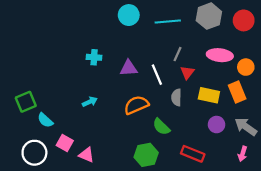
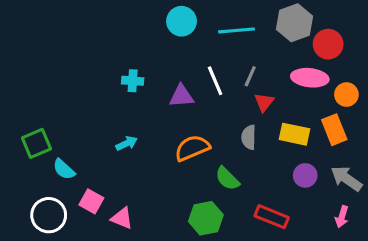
red circle: (244, 20) -> (328, 44), moved
white line: (157, 75) -> (215, 81), moved

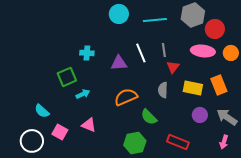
gray line: (250, 76) -> (164, 50), turned -32
orange circle: (346, 95) -> (231, 53), moved
green square: (36, 143) -> (67, 77), moved
pink triangle: (122, 218) -> (89, 125), moved

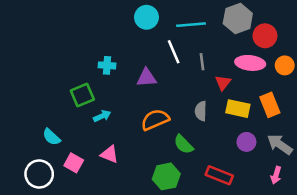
white line: (141, 53) -> (174, 52), moved
red triangle: (173, 67) -> (223, 83), moved

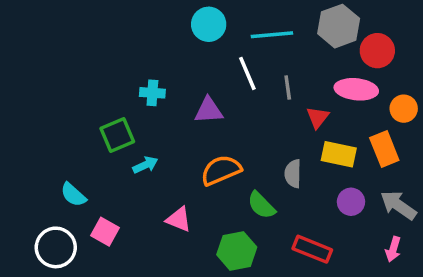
orange circle: (285, 65) -> (404, 109), moved
gray semicircle: (201, 111) -> (293, 174), moved
pink triangle: (109, 154) -> (179, 219), moved

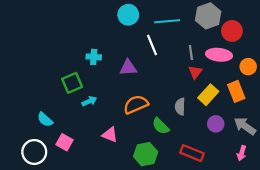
gray line: (288, 88) -> (191, 53), moved
yellow rectangle: (339, 154) -> (208, 95), turned -60

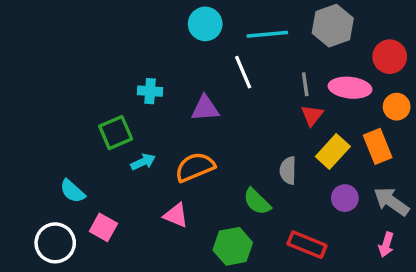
red circle: (232, 31) -> (390, 57), moved
orange semicircle: (136, 104) -> (195, 167), moved

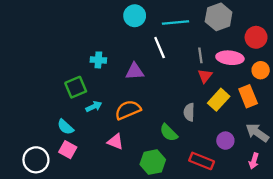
cyan semicircle: (72, 191) -> (65, 127), moved
purple circle: (345, 198) -> (225, 141), moved

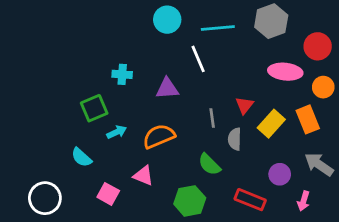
gray line: (200, 55) -> (212, 118), moved
red triangle: (205, 76) -> (245, 105), moved
pink square: (68, 150) -> (108, 194), moved
pink arrow: (254, 161) -> (304, 201), moved

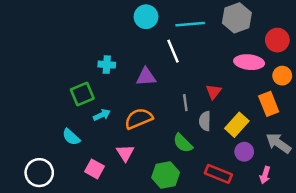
yellow rectangle: (271, 124) -> (237, 125), moved
pink triangle: (143, 176) -> (125, 153), turned 36

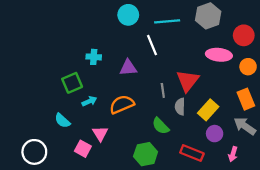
red triangle: (213, 92) -> (188, 81), size x1.6
orange rectangle: (269, 104) -> (246, 99), moved
pink triangle: (125, 153) -> (100, 134), moved

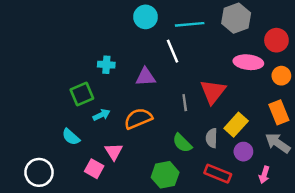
gray semicircle: (180, 107) -> (212, 138), moved

